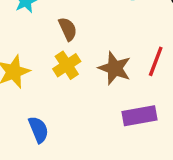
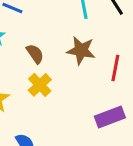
brown star: (115, 68) -> (81, 50), moved

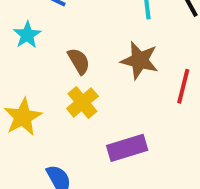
purple rectangle: (110, 117) -> (127, 148), moved

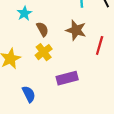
cyan star: (27, 35) -> (24, 13), moved

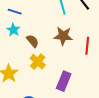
purple rectangle: (67, 78) -> (64, 81), turned -42

